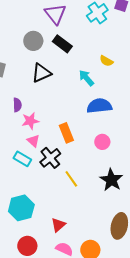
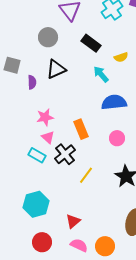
black rectangle: (62, 44) -> (91, 43), moved
yellow semicircle: (106, 61) -> (121, 57), turned -48
purple semicircle: (17, 105) -> (32, 82), moved
yellow line: (71, 179) -> (86, 175), turned 72

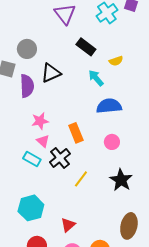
gray circle: (48, 37) -> (27, 49), moved
purple semicircle: (32, 82) -> (27, 86), size x1.6

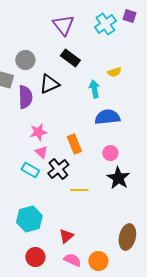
black rectangle: (86, 47) -> (70, 58), moved
cyan arrow: (96, 78) -> (94, 89), turned 30
yellow line: (81, 179) -> (79, 190), turned 54
black star: (121, 180) -> (118, 178), moved

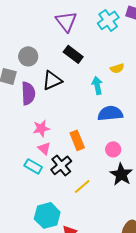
yellow line: (79, 190) -> (82, 186), turned -42
cyan hexagon: (29, 219) -> (47, 215), moved

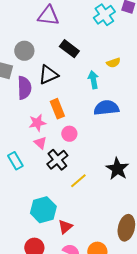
purple triangle: (66, 21) -> (48, 16), moved, turned -45
orange rectangle: (77, 140) -> (57, 109), moved
pink circle: (113, 149) -> (69, 134), moved
cyan rectangle: (33, 166) -> (15, 161), moved, turned 30

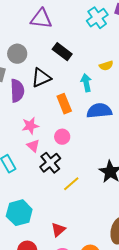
orange rectangle: (57, 109) -> (64, 104), moved
cyan hexagon: (43, 210) -> (19, 213), moved

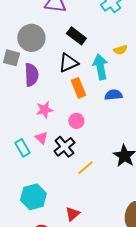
gray circle: (17, 54) -> (31, 38), size x1.4
black triangle: (41, 78) -> (68, 63), moved
cyan arrow: (86, 83) -> (100, 67), size x1.4
blue semicircle: (99, 111) -> (113, 95), size x0.7
pink triangle: (33, 146) -> (41, 138), moved

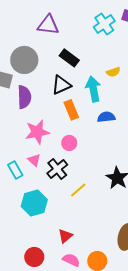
pink star: (44, 110) -> (37, 132), size x1.4
cyan hexagon: (33, 197) -> (34, 203), moved

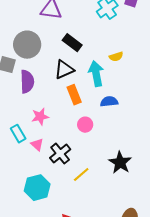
pink star: (37, 132) -> (40, 117), size x0.7
pink circle: (69, 143) -> (85, 125), moved
cyan rectangle: (15, 170) -> (18, 134), moved

